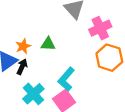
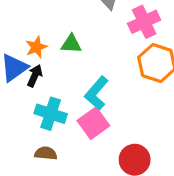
cyan cross: (33, 94) -> (51, 114), turned -30

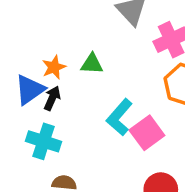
cyan cross: (51, 114) -> (44, 141), moved
pink square: (93, 123) -> (147, 133), moved

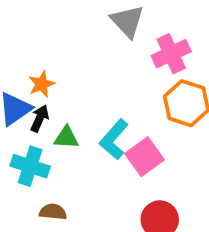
green triangle: (92, 64) -> (66, 137), moved

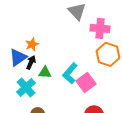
pink cross: (171, 54) -> (100, 28), turned 30
cyan cross: (30, 166) -> (26, 87), turned 30

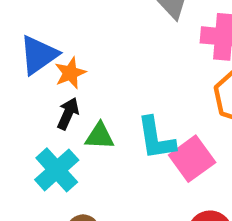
blue triangle: (18, 57) -> (39, 55), moved
cyan L-shape: (70, 73) -> (156, 138), turned -50

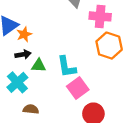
black arrow: (68, 114) -> (23, 54), turned 56
pink square: (192, 159) -> (78, 88), moved

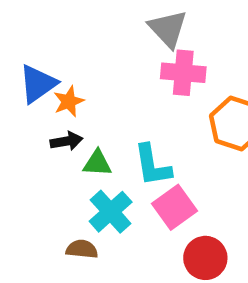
pink cross: (100, 16) -> (183, 73), moved
cyan cross: (17, 82) -> (111, 212), moved

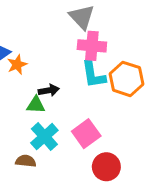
black arrow: (66, 141) -> (49, 90), moved
cyan L-shape: (152, 165) -> (93, 75), moved

